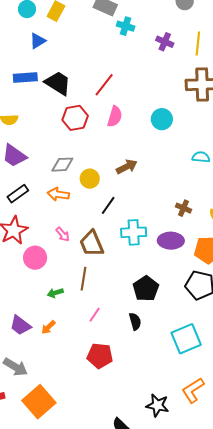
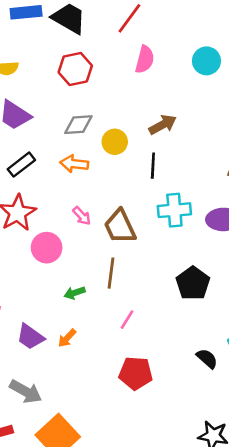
red hexagon: (75, 118) -> (75, 69), moved
black line: (108, 205) -> (153, 166), moved, turned -30
black semicircle: (135, 321) -> (207, 359), moved, turned -30

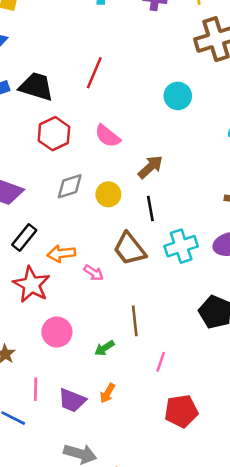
pink semicircle: (145, 59) -> (107, 136), moved, turned 128
orange arrow: (74, 164) -> (61, 254), moved
brown trapezoid: (120, 227) -> (130, 249), moved
pink circle: (47, 248) -> (57, 332), moved

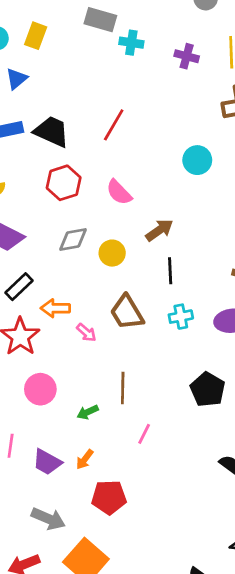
black line: (150, 208) -> (170, 271), moved
cyan cross: (181, 246) -> (181, 317), size x0.7
red pentagon: (181, 411) -> (109, 497), moved

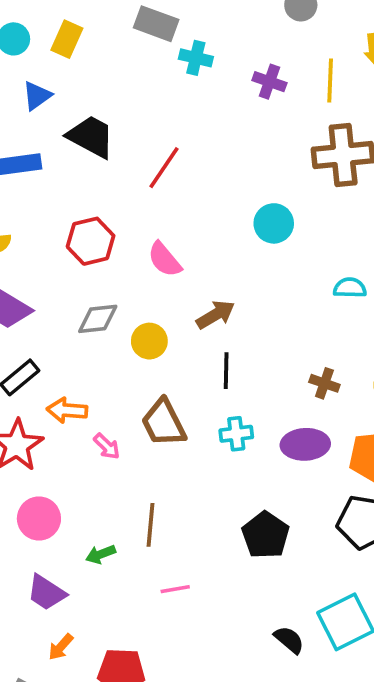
black trapezoid: (52, 131) -> (91, 136), moved
pink line: (144, 434) -> (175, 589), turned 50
orange arrow: (85, 459) -> (61, 647), moved
purple trapezoid: (47, 462) -> (46, 593), moved

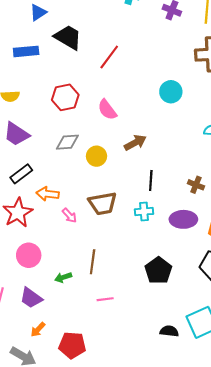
black line: (226, 371) -> (151, 181), moved
brown trapezoid: (164, 423) -> (103, 204), turned -76
black semicircle: (289, 640) -> (169, 331), turned -36

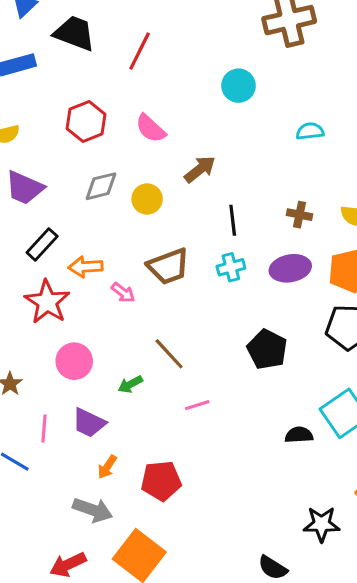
brown line: (93, 262) -> (169, 354), turned -40

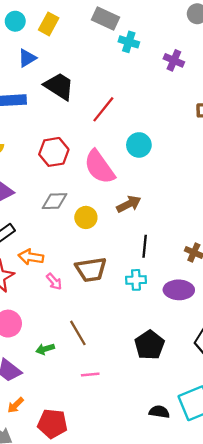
cyan circle: (239, 86) -> (139, 145), moved
pink semicircle: (151, 128) -> (99, 167), size x1.5

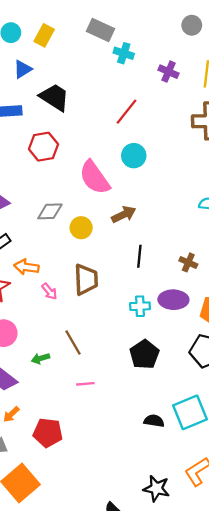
red line: (103, 109) -> (126, 112), moved
red hexagon: (54, 152) -> (43, 147), moved
brown trapezoid: (91, 270) -> (86, 279), turned -84
cyan cross: (136, 280) -> (140, 306), moved

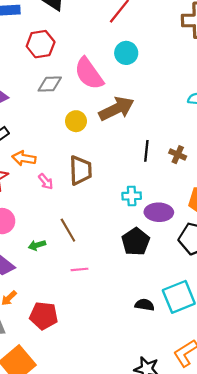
gray diamond: (50, 211) -> (50, 84), moved
brown arrow: (124, 214) -> (116, 109), size x1.5
black line: (139, 256) -> (146, 151), moved
purple ellipse: (173, 300) -> (159, 212), moved

